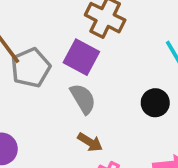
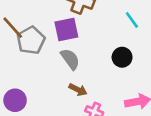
purple square: (81, 57) -> (66, 29), turned -35

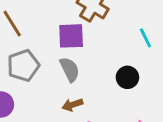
gray pentagon: (31, 40) -> (23, 65), moved
brown arrow: (78, 90) -> (72, 105), turned 126

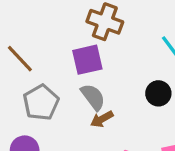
brown arrow: (72, 105) -> (102, 119), moved

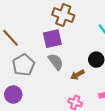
brown arrow: (102, 119) -> (77, 75), moved

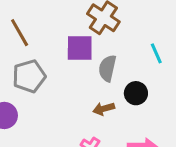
gray semicircle: (56, 62) -> (107, 68), moved, turned -144

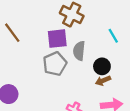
gray pentagon: (29, 76) -> (55, 64), moved
brown arrow: (104, 109) -> (103, 81), moved

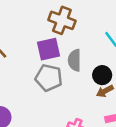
gray pentagon: (55, 64) -> (49, 78), turned -30

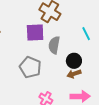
gray pentagon: (49, 78) -> (30, 67), moved

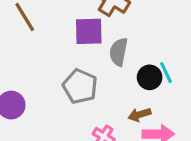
cyan line: (86, 34) -> (166, 73), moved
brown arrow: (74, 74) -> (139, 115), moved

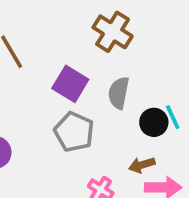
purple square: (89, 31) -> (70, 84), moved, turned 32

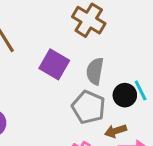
gray pentagon: (74, 132) -> (89, 107), moved

